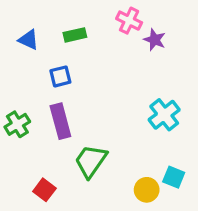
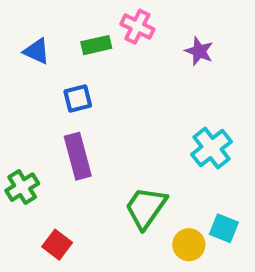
pink cross: (129, 21) -> (137, 27), moved
green cross: (17, 124) -> (22, 187), moved
green trapezoid: (91, 161) -> (146, 208), moved

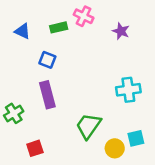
blue square: (78, 99) -> (47, 60), turned 35
cyan cross: (212, 148) -> (128, 90), turned 30
cyan square: (224, 228) -> (136, 138), turned -35
red square: (57, 245) -> (35, 148), turned 35

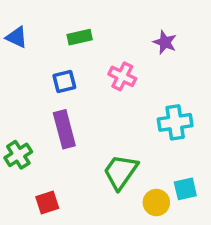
pink cross: (84, 16) -> (122, 76), moved
blue triangle: (22, 31) -> (17, 37), moved
blue square: (47, 60) -> (64, 82), turned -35

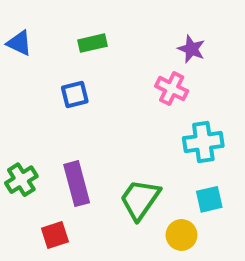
pink cross: (122, 76) -> (172, 89), moved
purple rectangle: (64, 129) -> (77, 184), moved
cyan square: (185, 189) -> (209, 199), moved

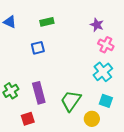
pink cross: (172, 89) -> (106, 45), moved
cyan cross: (203, 142) -> (103, 72), turned -30
cyan square: (209, 199) -> (106, 101), turned 32

